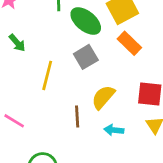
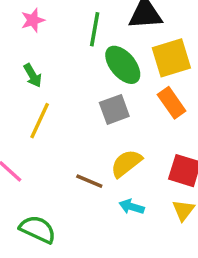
yellow line: (47, 75) -> (40, 121), moved
brown line: (77, 116) -> (89, 181), turned -75

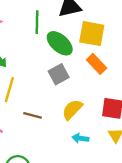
yellow square: (171, 58) -> (92, 34), turned 36
brown line: (89, 181) -> (33, 115), moved

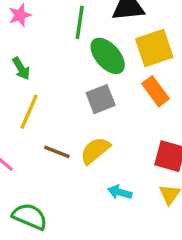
yellow square: (92, 34) -> (154, 48), turned -36
yellow semicircle: (72, 110) -> (95, 151), moved

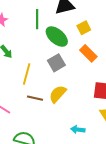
yellow square: (154, 48) -> (84, 28), size x0.6
yellow line: (29, 112) -> (27, 74), moved
cyan arrow: (120, 192) -> (78, 130), moved

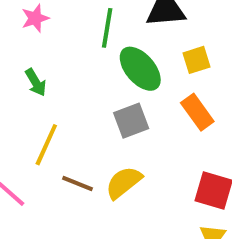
yellow line: (27, 74) -> (46, 145), moved

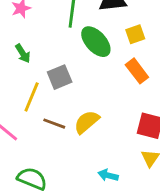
gray square: (131, 121) -> (60, 77), moved

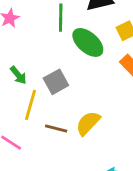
green arrow: (23, 53) -> (18, 75), moved

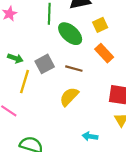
green arrow: (18, 75) -> (15, 58), turned -32
brown line: (56, 129) -> (74, 69), moved

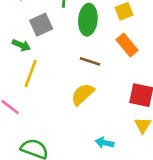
green ellipse: (70, 34) -> (88, 20), turned 50
gray square: (45, 64) -> (41, 25), moved

